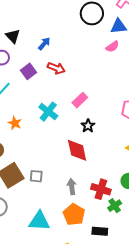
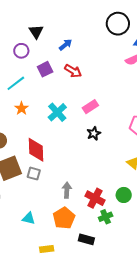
orange star: (15, 123) -> (21, 108), moved
red diamond: (77, 150) -> (36, 150), moved
cyan triangle: (39, 221) -> (29, 218), size x0.6

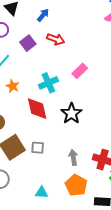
cyan cross: (57, 112) -> (48, 83), turned 30
black star: (94, 133) -> (71, 113), moved, size x1.5
red diamond: (36, 150) -> (37, 109), moved

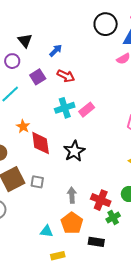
cyan cross: (48, 83) -> (65, 108), moved
orange star: (13, 86) -> (23, 126), moved
cyan triangle: (42, 193) -> (47, 231), moved

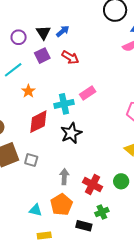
black triangle: (25, 40) -> (43, 33), moved
cyan cross: (65, 108) -> (64, 104), moved
orange star: (23, 126) -> (28, 91), moved
red diamond: (41, 143) -> (38, 122), turned 65
green cross: (113, 217) -> (102, 212), moved

